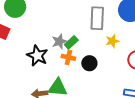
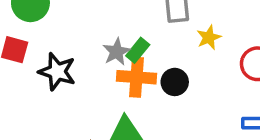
black star: (37, 56) -> (57, 72), moved
orange cross: (68, 57) -> (136, 77), size x1.5

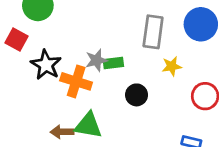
green rectangle: (138, 50) -> (113, 63), turned 30
orange cross: (136, 77) -> (76, 81), moved

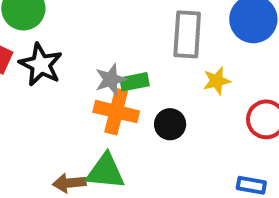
black star: (46, 65) -> (41, 65), moved
orange cross: (76, 81) -> (116, 112), moved

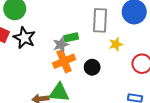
green rectangle: (135, 82) -> (71, 37), moved
orange cross: (116, 112) -> (64, 61), turned -35

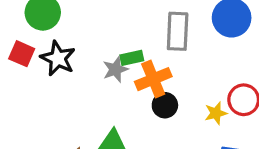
yellow star: (116, 44) -> (216, 113), moved
orange cross: (64, 61) -> (153, 79), moved

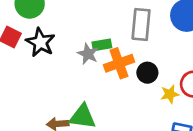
gray star: (115, 69) -> (88, 54), turned -30
black circle: (165, 105) -> (147, 73), moved

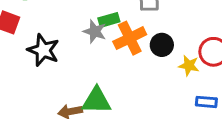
black star: (40, 42) -> (43, 50), moved
yellow star: (170, 94) -> (189, 66), turned 30

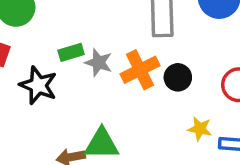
green rectangle: (109, 20) -> (71, 52), moved
yellow star: (189, 66) -> (200, 129), moved

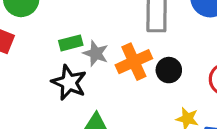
black star: (38, 85) -> (69, 82), moved

